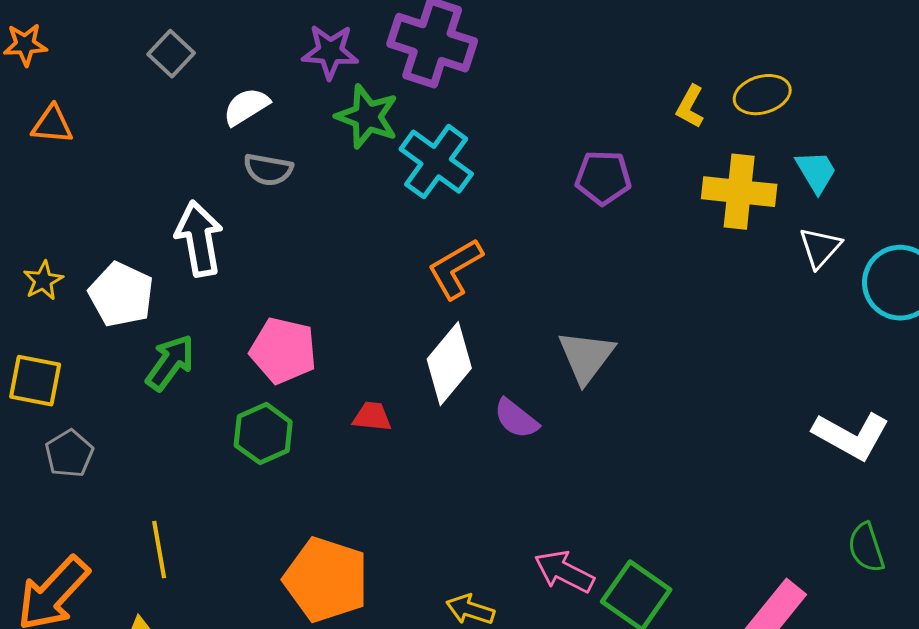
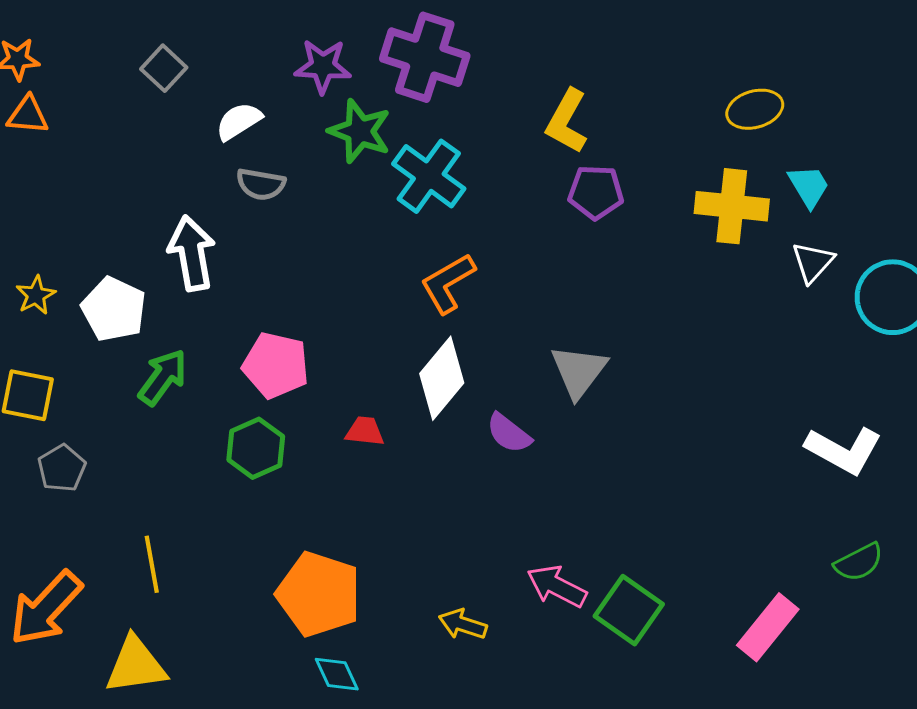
yellow L-shape: (690, 107) -> (567, 121), moved, size x1.5
orange triangle: (52, 125) -> (28, 115), moved
green semicircle: (866, 548) -> (859, 562), turned -99

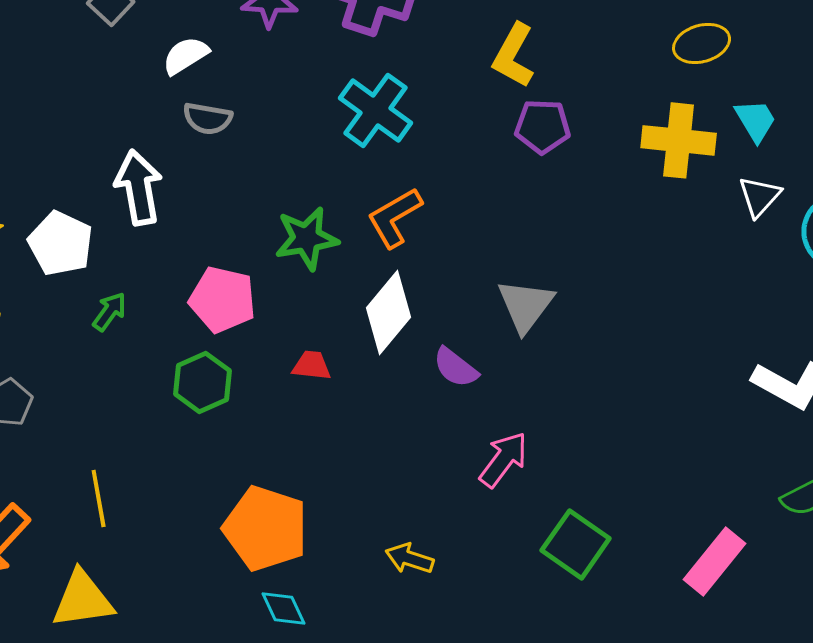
green star: (360, 131) -> (307, 238), moved, turned -30
green arrow: (163, 377) -> (110, 311), size x0.7
pink arrow: (557, 586) -> (504, 459), moved, turned 100

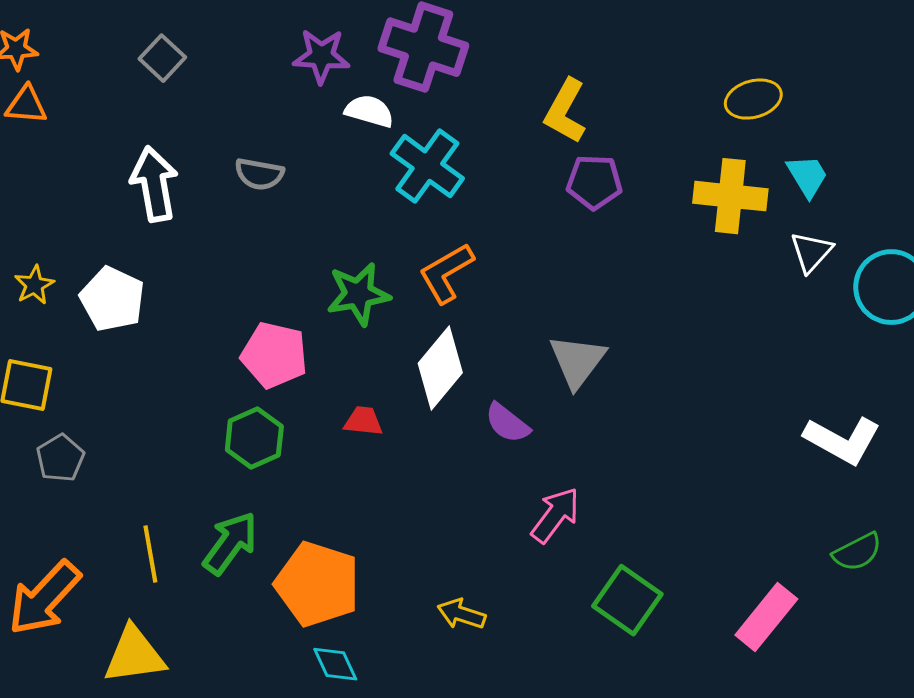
white semicircle: (186, 55) -> (369, 111), moved, turned 48
white arrow: (139, 187) -> (154, 184), moved
green arrow: (110, 311) -> (230, 543), moved, size x1.6

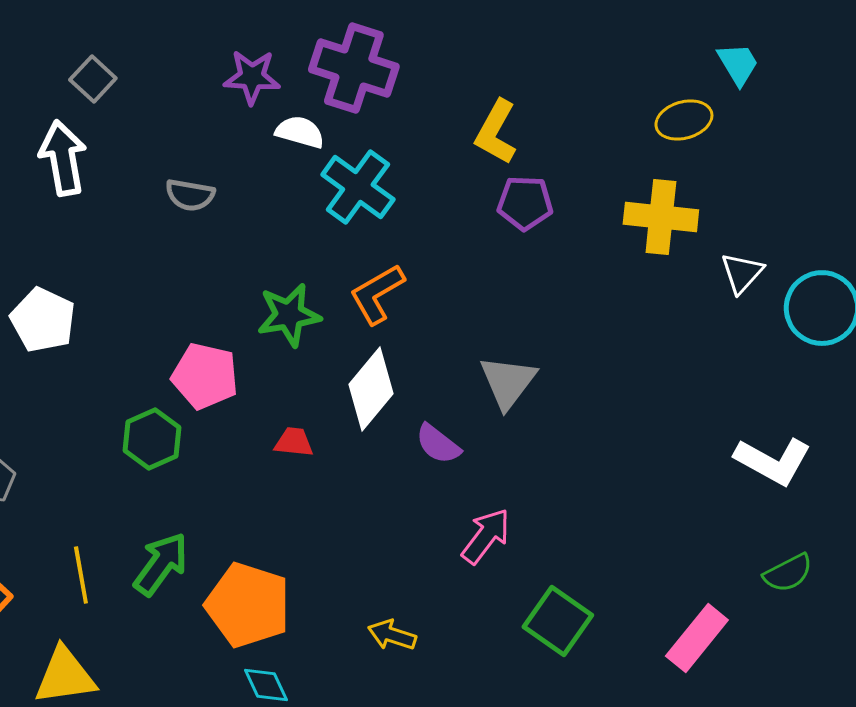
cyan trapezoid: (807, 176) -> (738, 64), moved
white arrow: (154, 184) -> (63, 158), moved
green hexagon: (254, 438) -> (152, 439), moved

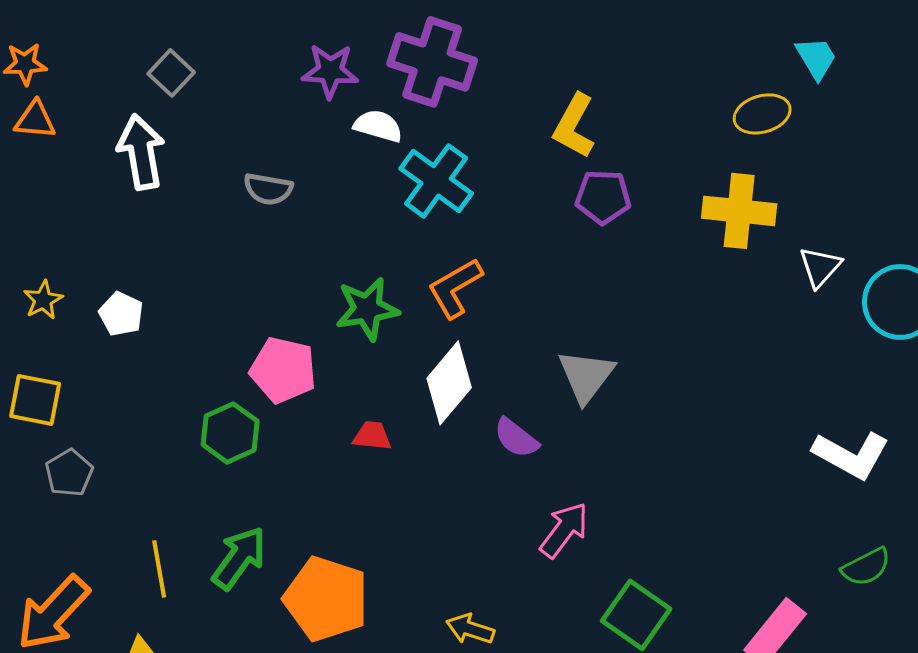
white pentagon: (43, 320) -> (121, 314), size x0.7

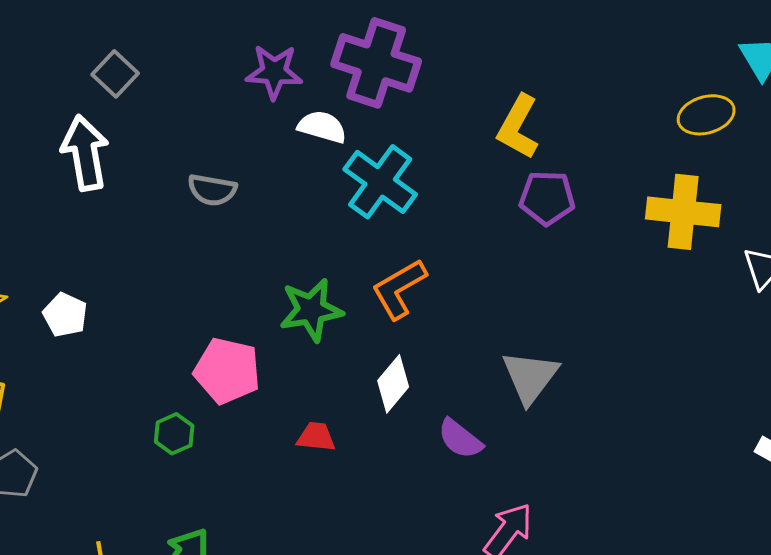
white diamond: (449, 383) -> (393, 384), size x0.7
green hexagon: (230, 433) -> (174, 434), size x0.7

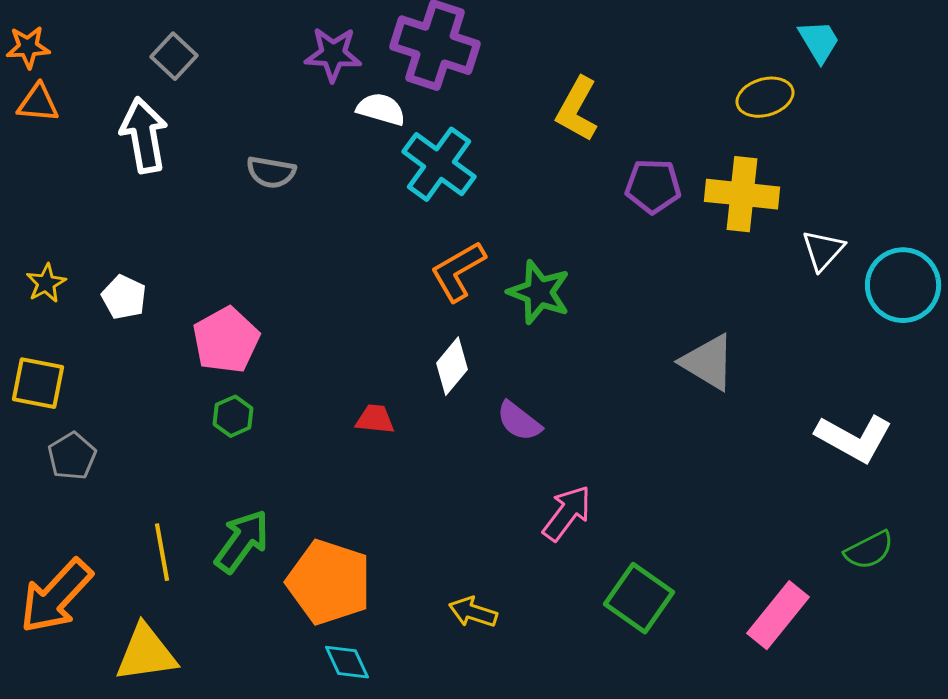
purple pentagon: (547, 198) -> (653, 186), moved
green star: (311, 310) -> (539, 292), moved, turned 30
pink pentagon: (227, 371) -> (226, 340), moved, turned 30
gray triangle: (530, 377) -> (708, 362), moved, turned -36

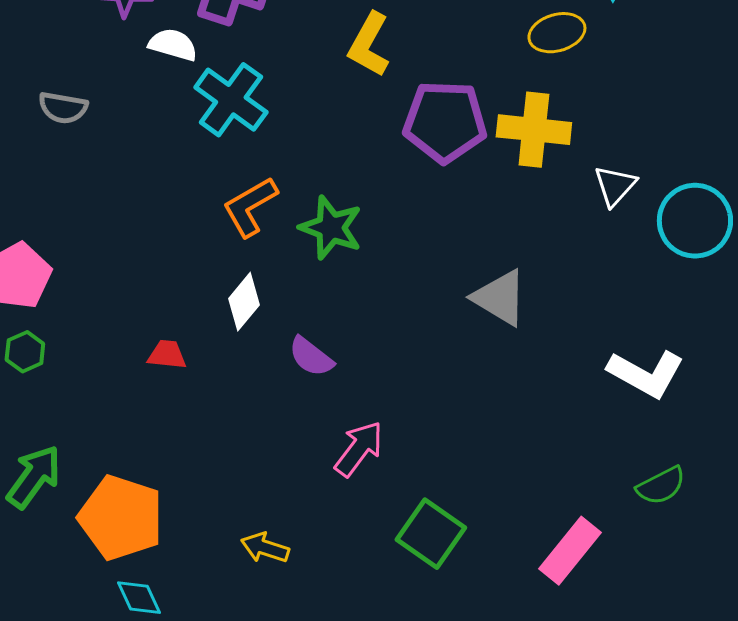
purple pentagon: (653, 186) -> (445, 122), size x1.5

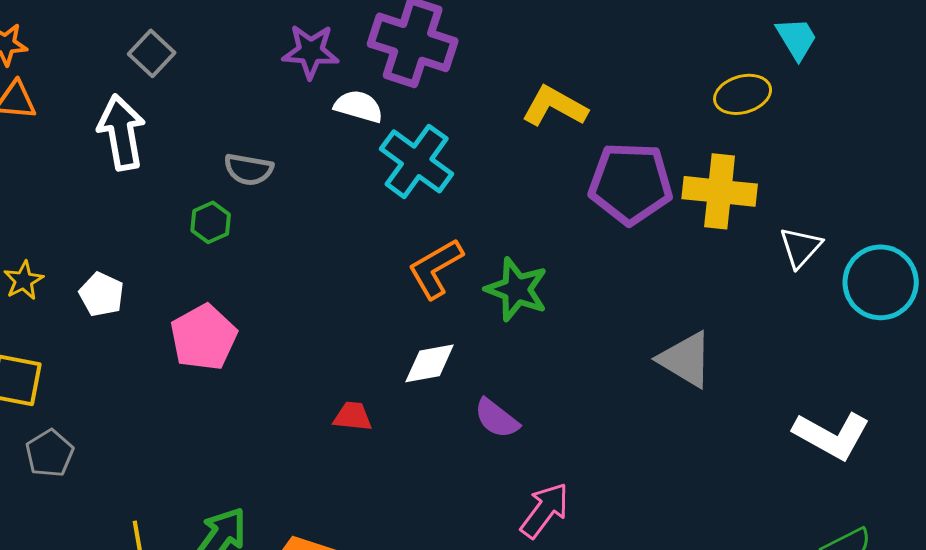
yellow L-shape: (369, 45) -> (555, 106), turned 90
white diamond: (244, 302) -> (430, 363), turned 40
green hexagon: (25, 352) -> (211, 222), moved

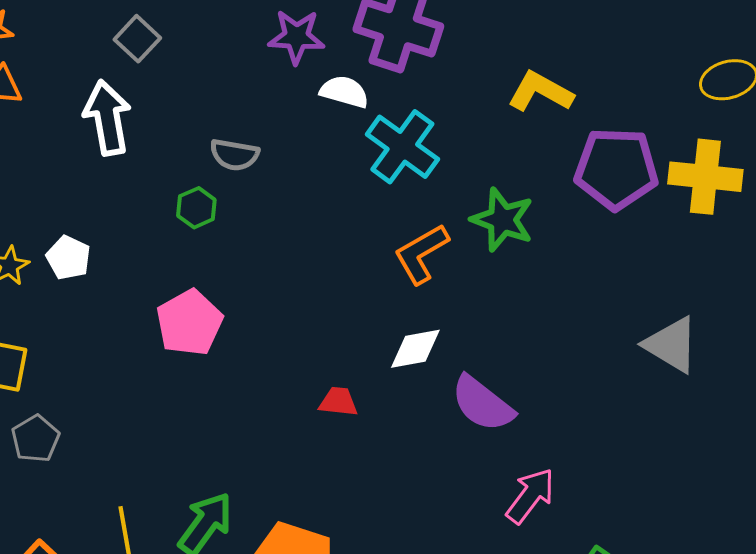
green star: (517, 289) -> (502, 220), moved
white pentagon: (102, 294) -> (68, 258), moved
purple semicircle: (497, 418) -> (482, 404), size x1.4

